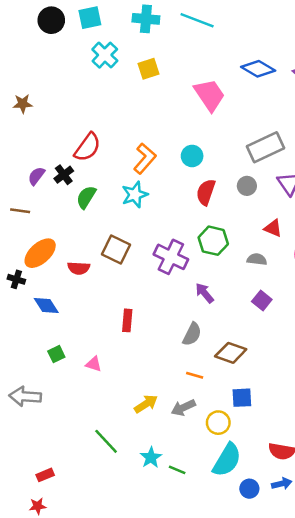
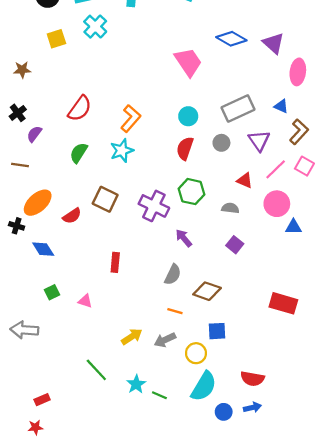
yellow square: (148, 69) -> (56, 39), moved
cyan circle: (192, 156) -> (188, 116), moved
black cross: (64, 175) -> (18, 113), moved
red semicircle: (79, 268) -> (72, 216), turned -36

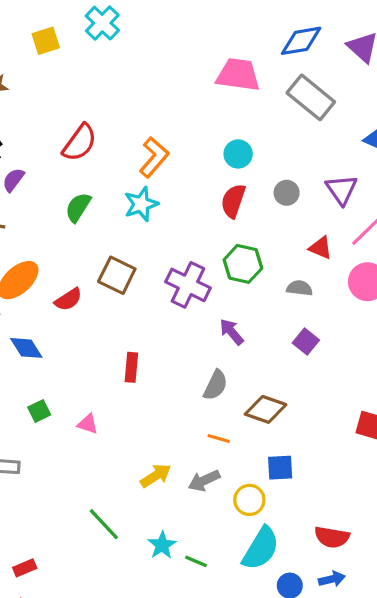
blue diamond: (231, 39) -> (301, 41), turned -40
pink trapezoid: (188, 62) -> (238, 75), turned -48
gray rectangle: (238, 108) -> (311, 97), moved, turned 64

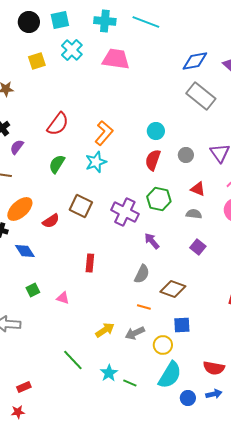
pink trapezoid: (238, 75) -> (116, 59), moved
red triangle: (321, 248) -> (198, 189), moved

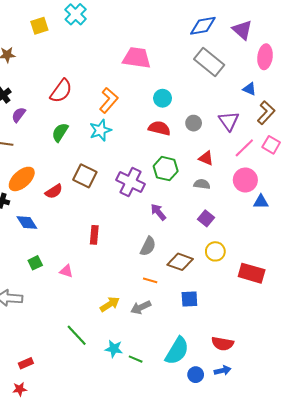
pink trapezoid: (116, 59) -> (137, 58), moved
red semicircle: (153, 160) -> (159, 128), turned 85
yellow circle: (163, 345) -> (215, 251), moved
cyan star: (109, 373) -> (114, 349), turned -30

